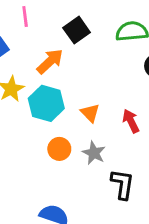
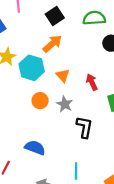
orange arrow: (50, 61) -> (52, 44), moved

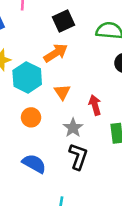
gray star: (65, 104) -> (73, 128), moved
blue semicircle: (35, 148) -> (34, 164), moved

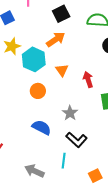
gray star: (73, 128) -> (70, 113), moved
black L-shape: (78, 156) -> (77, 140), moved, turned 115

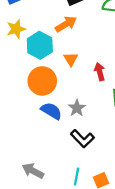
orange circle: (38, 91) -> (42, 81), size x1.6
blue semicircle: (42, 127) -> (51, 111), moved
cyan line: (64, 161) -> (77, 176), moved

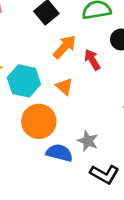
orange arrow: (66, 24) -> (65, 47), moved
red arrow: (100, 72) -> (92, 60), moved

